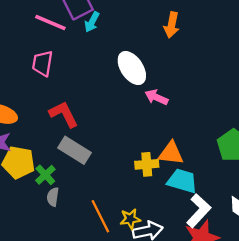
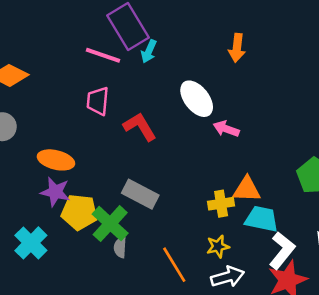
red L-shape: (64, 114) -> (140, 127), moved
green cross: (45, 175) -> (110, 224), size x1.6
yellow star: (130, 219) -> (218, 246), moved

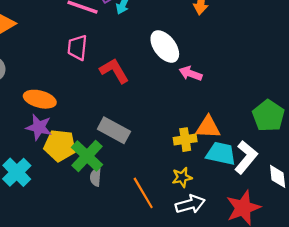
white L-shape: (282, 250) -> (246, 157), moved

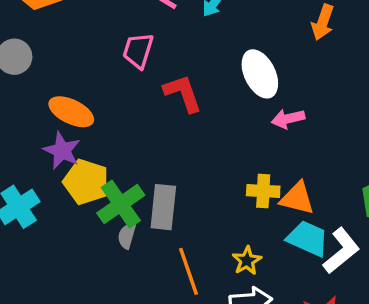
pink arrow: (191, 73) -> (288, 119), turned -45
gray rectangle: (114, 130) -> (163, 207), moved, turned 56
yellow cross: (185, 140) -> (263, 191), moved
yellow star: (182, 177) -> (247, 261), turned -30

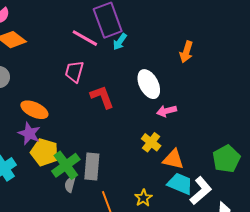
yellow cross: (263, 191) -> (151, 142), moved, turned 36

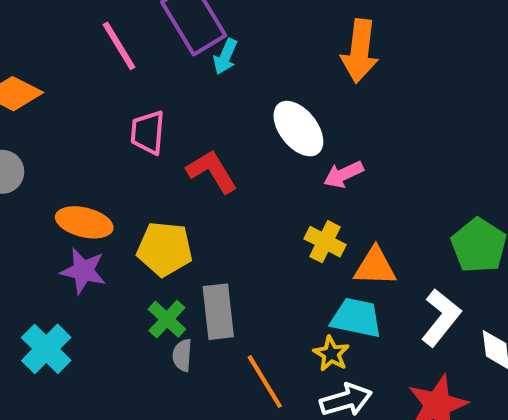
pink line: (85, 38) -> (119, 46), moved, turned 40
orange arrow: (186, 52) -> (360, 51), size x1.4
yellow pentagon: (44, 152) -> (165, 249), moved
green cross: (66, 165) -> (167, 319), size x0.7
cyan trapezoid: (180, 184) -> (356, 318), moved

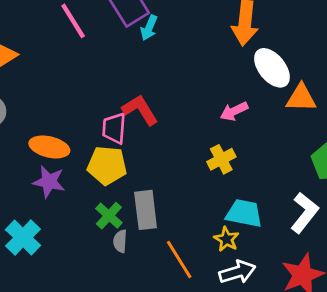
white ellipse: (298, 129) -> (272, 68), moved
pink trapezoid: (148, 132) -> (114, 128), moved
yellow cross: (325, 242) -> (221, 159), turned 36
orange triangle: (375, 267) -> (301, 98), moved

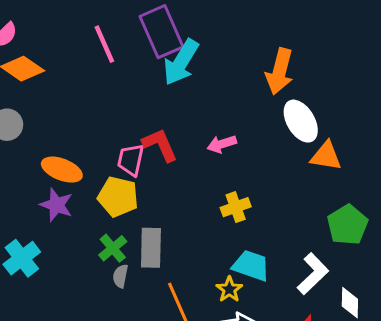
cyan arrow: (149, 28) -> (181, 62), size x1.8
pink arrow: (234, 111) -> (222, 144), moved

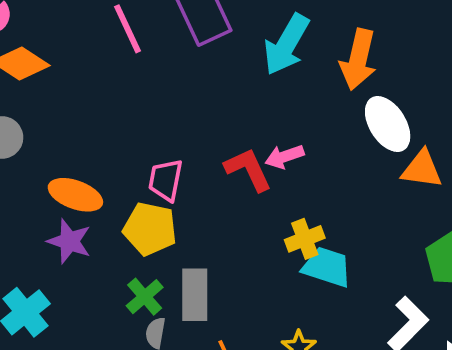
cyan arrow: (181, 62) -> (286, 45), moved
red L-shape: (160, 145) -> (248, 169), moved
cyan trapezoid: (251, 266) -> (327, 267), moved

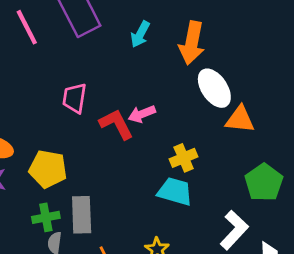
cyan arrow: (286, 45) -> (140, 34), size x0.6
pink trapezoid: (166, 180) -> (75, 98), moved
yellow cross: (305, 239) -> (184, 158), moved
green cross: (145, 297) -> (46, 217), turned 32

